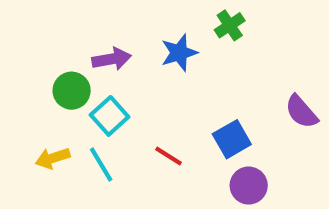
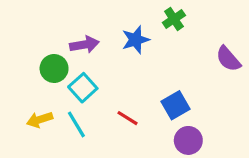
purple semicircle: (301, 112) -> (228, 59), moved

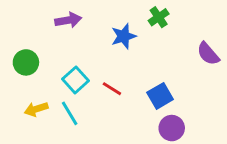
purple arrow: (84, 45) -> (68, 20), moved
green circle: (54, 68) -> (26, 62), moved
red line: (128, 118) -> (112, 89), moved

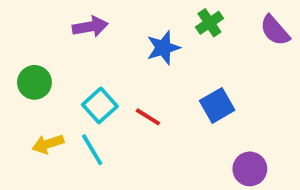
purple semicircle: (208, 54) -> (275, 30), moved
blue square: (160, 96) -> (217, 105), moved
purple circle: (172, 128) -> (250, 169), moved

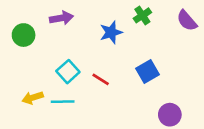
green circle: (34, 82) -> (24, 35), moved
cyan line: (92, 150) -> (63, 102), turned -60

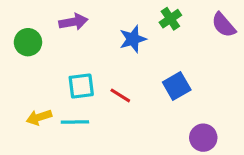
cyan square: (68, 72) -> (81, 86), turned 35

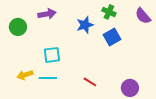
green cross: (170, 19) -> (109, 12), turned -32
blue square: (177, 86) -> (112, 37), moved
red line: (120, 95) -> (90, 82), moved

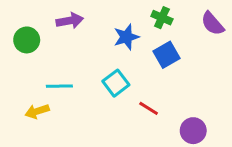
cyan square: (52, 55) -> (116, 83), moved, turned -30
cyan line: (48, 78) -> (59, 86), moved
red line: (90, 82) -> (149, 108), moved

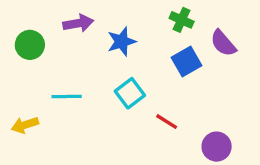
purple semicircle: (213, 24) -> (223, 43), moved
blue star: (126, 37) -> (122, 42), moved
yellow arrow: (37, 111) -> (25, 125), moved

